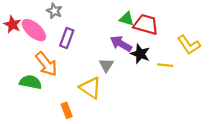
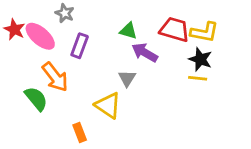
green triangle: (127, 19) -> (128, 31), moved
yellow L-shape: (189, 45) -> (204, 32), moved, turned -45
black star: (140, 54) -> (200, 59), moved
green semicircle: (31, 82) -> (36, 99), turned 40

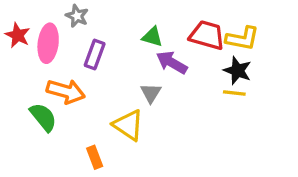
pink ellipse: (40, 36) -> (48, 43), turned 56
orange arrow: (55, 77) -> (66, 91), turned -36

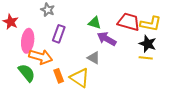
pink ellipse: (48, 43) -> (28, 41), moved
gray triangle: (151, 93) -> (94, 58), turned -32
orange rectangle: (95, 157) -> (59, 76), moved

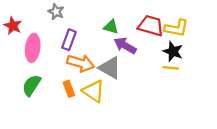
orange arrow: (41, 57) -> (81, 63), moved
gray triangle: (94, 58) -> (110, 68), size x1.5
green semicircle: (27, 73) -> (32, 85), turned -108

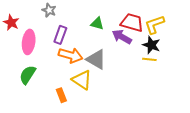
yellow L-shape: (176, 28) -> (155, 25), turned 150
purple arrow: (125, 46) -> (122, 37), moved
orange rectangle: (69, 89) -> (61, 95), moved

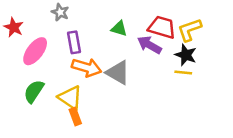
purple rectangle: (60, 35) -> (74, 42), turned -30
pink ellipse: (29, 42) -> (35, 51), turned 30
yellow triangle: (82, 80) -> (70, 98), moved

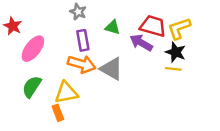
gray star: (60, 12) -> (78, 12), moved
purple rectangle: (74, 42) -> (83, 40), moved
yellow triangle: (70, 98) -> (66, 93), turned -45
orange rectangle: (75, 116) -> (58, 113), moved

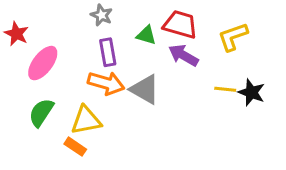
red trapezoid: (153, 26) -> (180, 24), moved
black star: (176, 52) -> (251, 92), moved
orange rectangle: (58, 113) -> (75, 147), turned -35

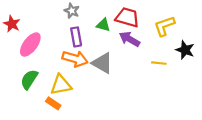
black star: (251, 92) -> (185, 50), moved

